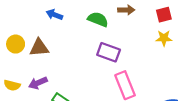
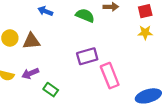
purple rectangle: (109, 52) -> (87, 56), moved, turned -36

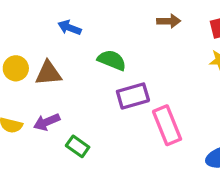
green semicircle: (85, 15) -> (112, 60), moved

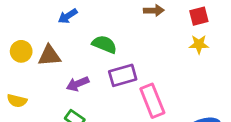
blue arrow: (69, 28) -> (68, 16), turned -54
purple arrow: (47, 122) -> (78, 84), moved

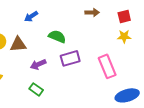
pink rectangle: (152, 101) -> (107, 66), moved

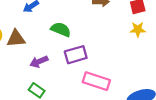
pink rectangle: (107, 66) -> (96, 81), moved, turned -50

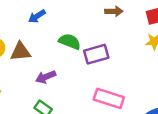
purple rectangle: (76, 55) -> (96, 54), moved

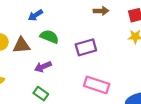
green semicircle: (70, 42) -> (49, 37), moved

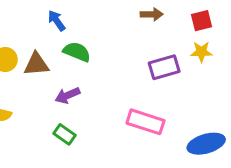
blue arrow: (35, 15) -> (57, 21), turned 88
purple rectangle: (86, 47) -> (164, 67), moved

